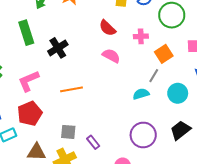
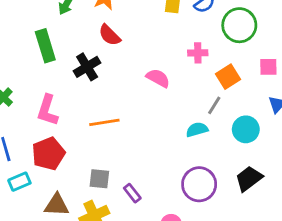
red semicircle: (107, 28) -> (110, 35), moved
pink L-shape: (29, 81) -> (48, 110), turned -50

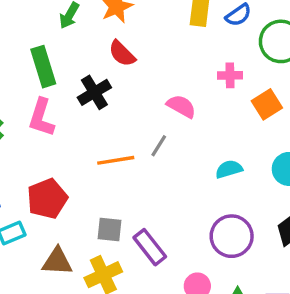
gray line: (214, 105) -> (159, 146), moved
pink L-shape: (48, 110) -> (41, 118), moved
purple rectangle: (132, 193) -> (150, 247), size x1.5

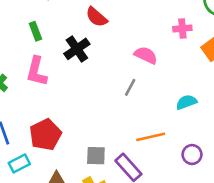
green rectangle: (43, 67) -> (35, 31), size x0.6
orange line: (116, 160) -> (151, 137), moved
purple circle: (232, 236) -> (192, 155), size x0.6

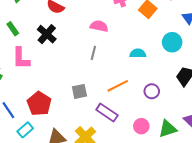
cyan semicircle: (186, 102) -> (138, 53), turned 35
gray square: (96, 156) -> (79, 91), moved

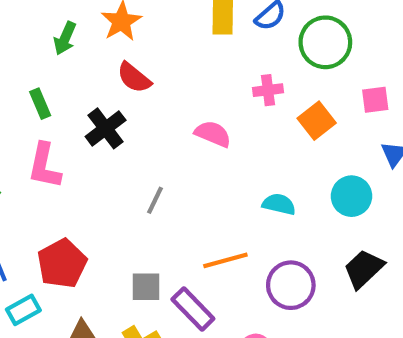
gray line: (93, 53) -> (155, 200), moved
gray square: (79, 91) -> (146, 287), moved
purple circle: (152, 91) -> (291, 285), size x1.5

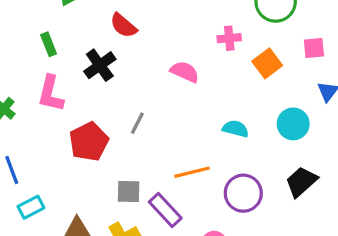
red pentagon: (62, 264) -> (89, 142), moved

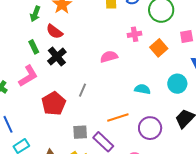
red semicircle: (123, 26) -> (55, 32), moved
green rectangle: (49, 44) -> (34, 47), moved
pink semicircle: (185, 72) -> (109, 57), turned -36
pink L-shape: (51, 94) -> (28, 76), turned -130

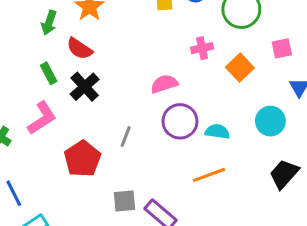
orange line: (118, 118) -> (209, 175), moved
purple circle: (150, 128) -> (180, 121), moved

